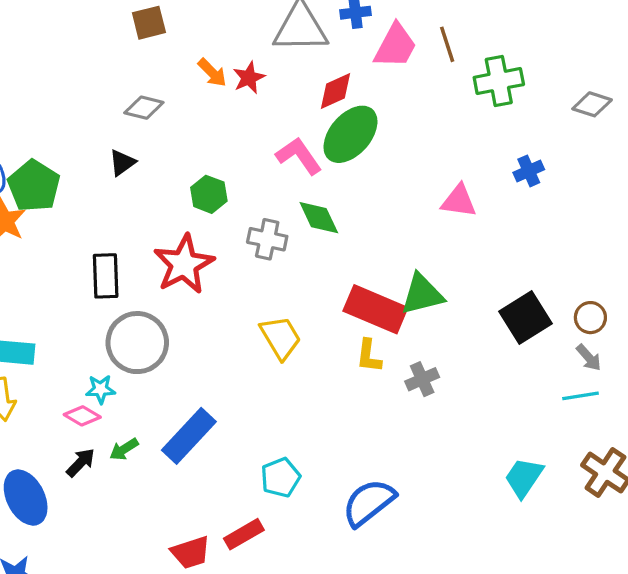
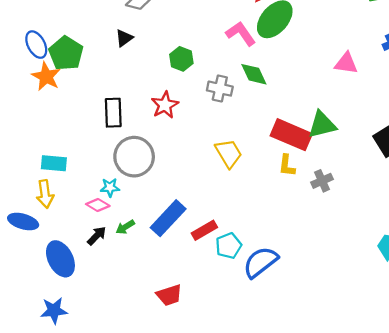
red star: (184, 264) -> (165, 105), size x0.7
blue semicircle: (369, 503) -> (260, 262), moved
red rectangle: (244, 534) -> (204, 230), moved

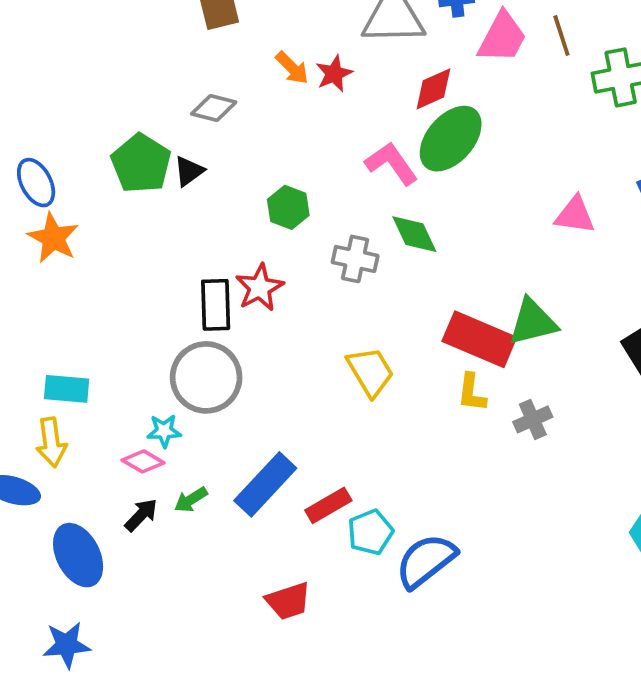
green pentagon: (66, 53) -> (141, 163), moved
black rectangle: (113, 113) -> (216, 305), moved
red trapezoid: (169, 295) -> (288, 601), moved

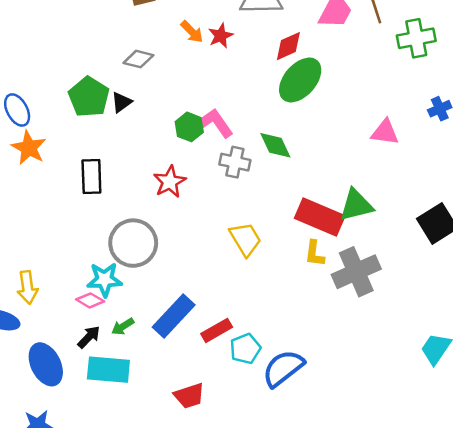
pink L-shape: (391, 163) -> (215, 123), moved
black rectangle: (216, 305) -> (91, 177), moved
cyan rectangle: (67, 389) -> (108, 370), moved, size x1.4
gray cross: (533, 419) -> (356, 272), size x1.8
cyan star: (164, 431) -> (104, 280), size x1.5

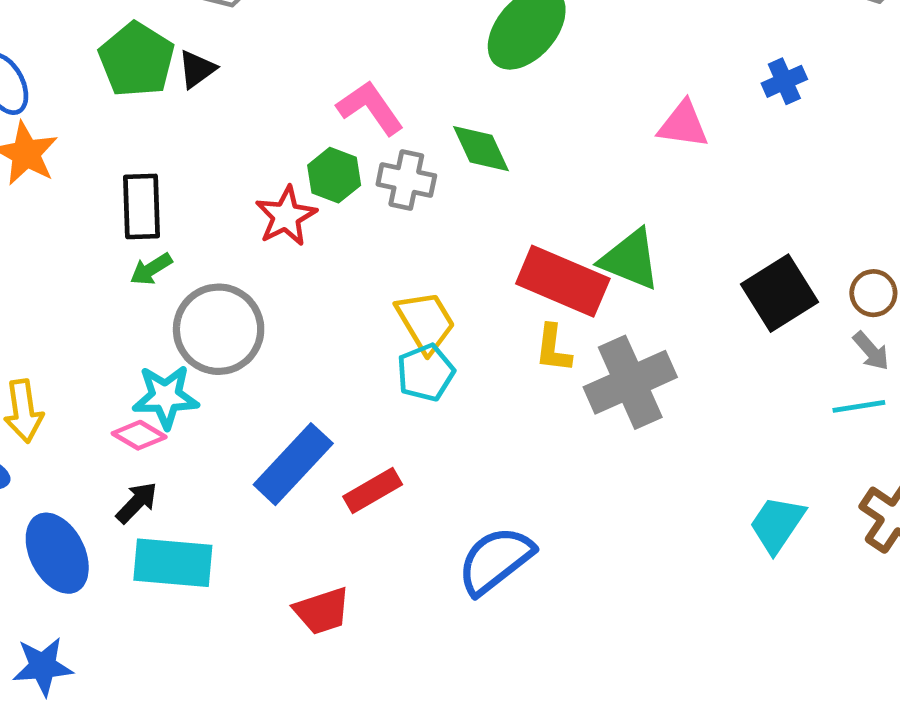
green hexagon: (189, 127) -> (334, 175), moved
green triangle: (356, 205) -> (630, 259), turned 36
green arrow: (123, 327) -> (151, 269), moved
cyan pentagon: (245, 349) -> (426, 373), moved

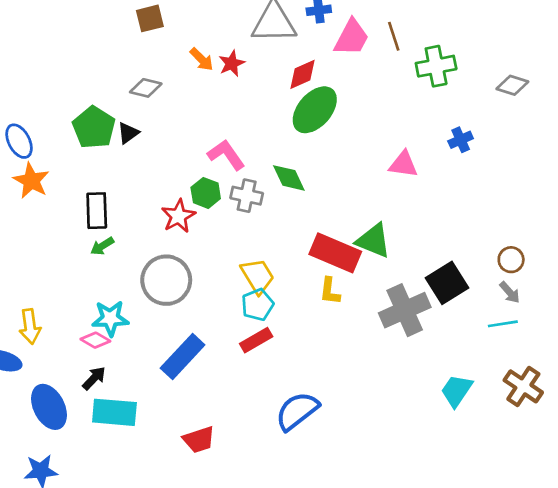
black square: (780, 293) -> (447, 283), moved
gray circle: (219, 329) -> (166, 280), moved
gray cross: (630, 382) -> (405, 310), moved
red rectangle: (373, 491) -> (256, 340), moved

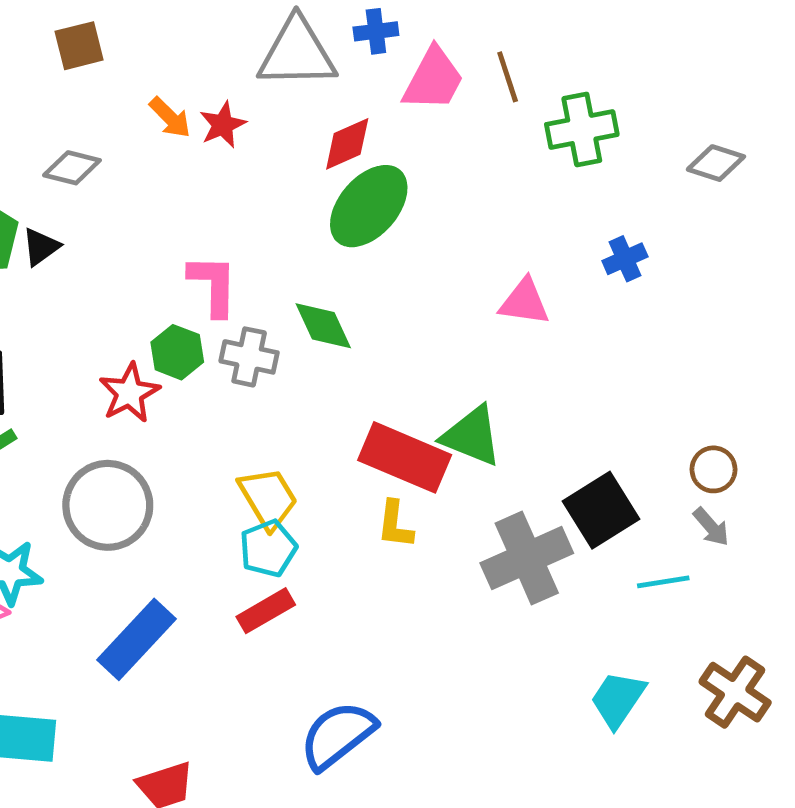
pink L-shape: (226, 155) -> (213, 285), turned 36
cyan line: (503, 324) -> (663, 582), moved

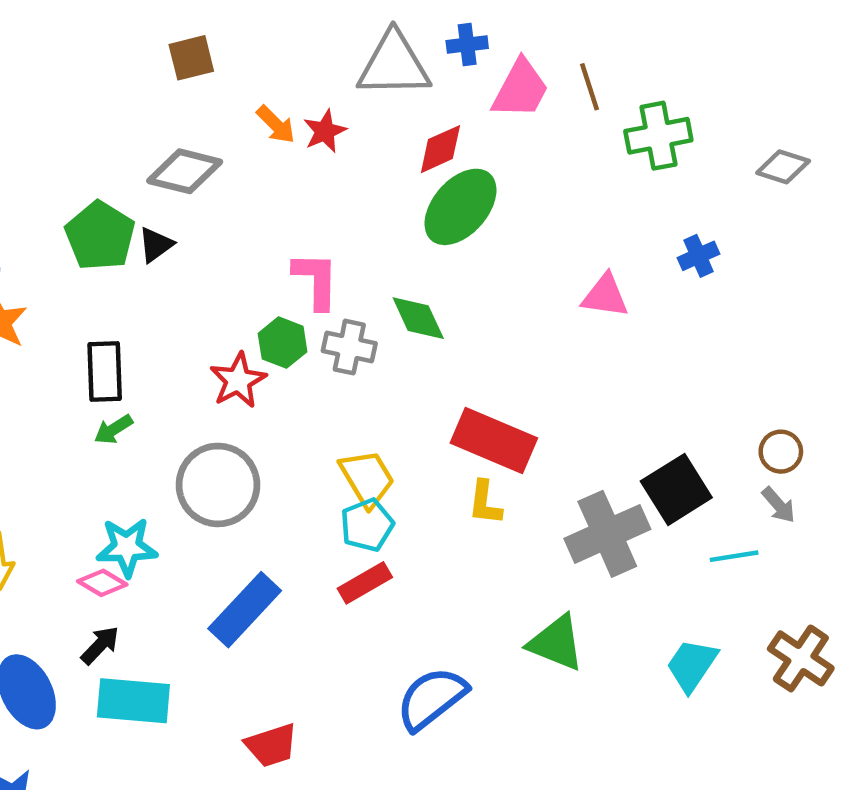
gray diamond: (72, 168) -> (185, 171), size x1.4
green triangle: (472, 436) -> (556, 643), moved

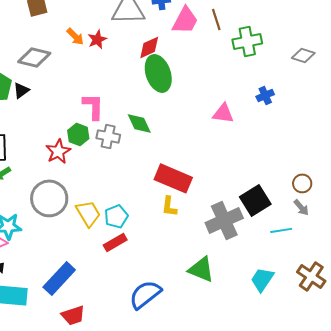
green ellipse: (460, 207) -> (158, 73), turned -60
yellow trapezoid: (367, 478) -> (88, 213), moved
blue rectangle: (245, 610) -> (59, 278), moved

